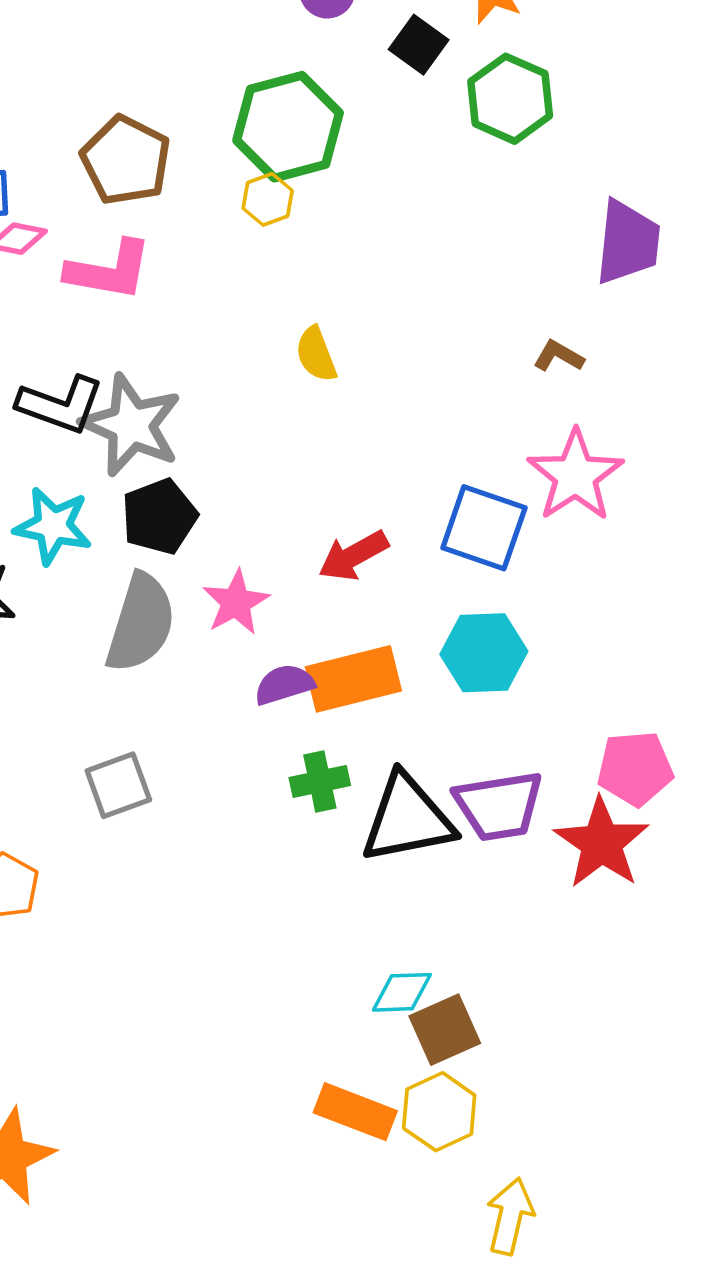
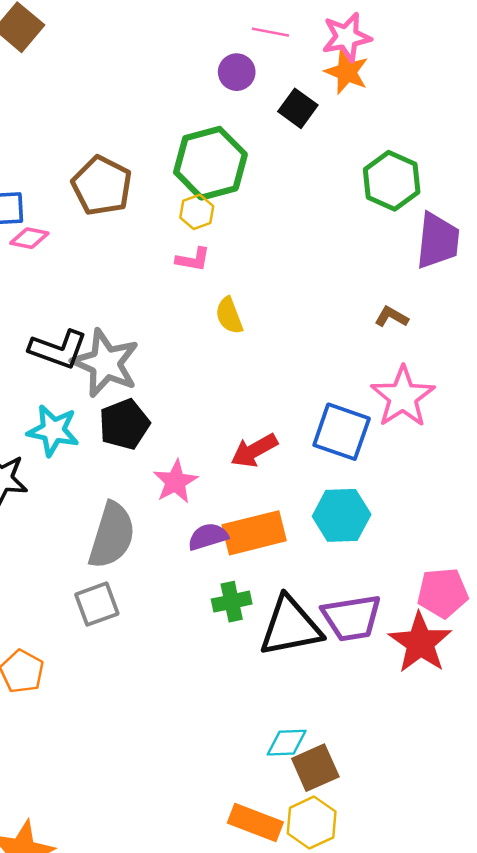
green hexagon: (510, 99) -> (392, 181), moved
pink L-shape: (109, 270) -> (193, 259), moved, size x0.6
gray semicircle: (141, 623) -> (112, 535), moved

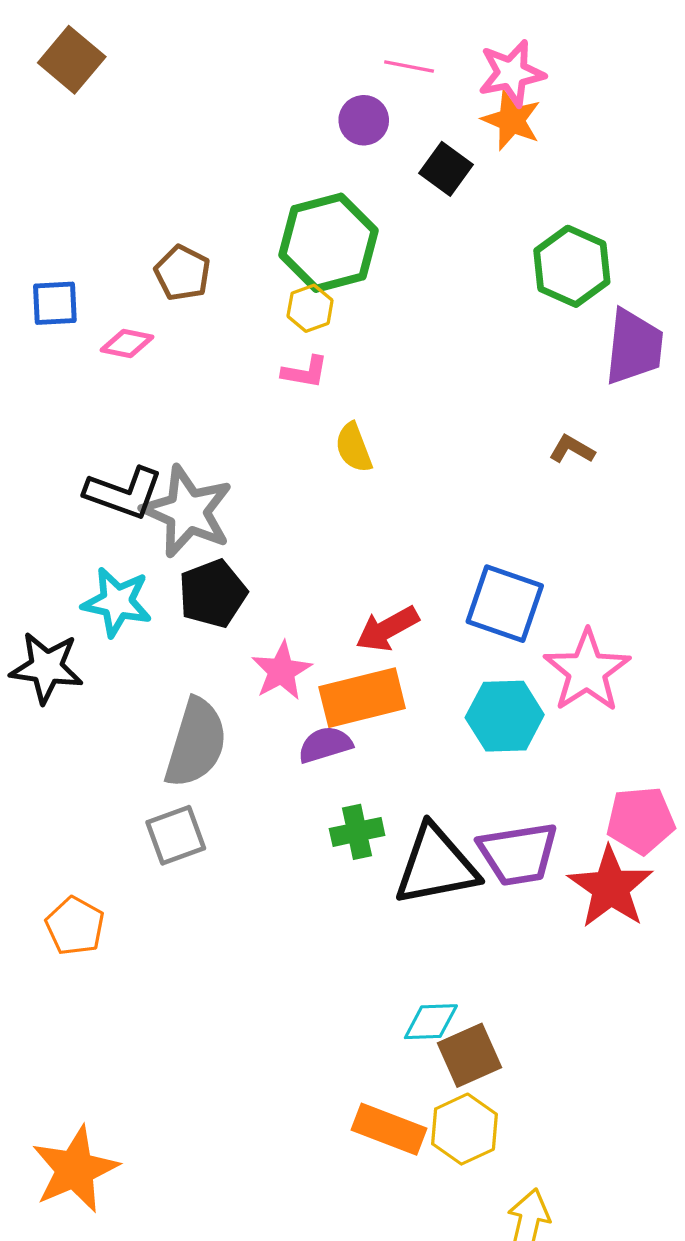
brown pentagon: (102, 186) -> (182, 273), size x0.7
pink diamond: (29, 238) -> (127, 343), moved
pink star: (403, 397) -> (587, 671), moved
orange rectangle: (254, 533) -> (362, 698), moved

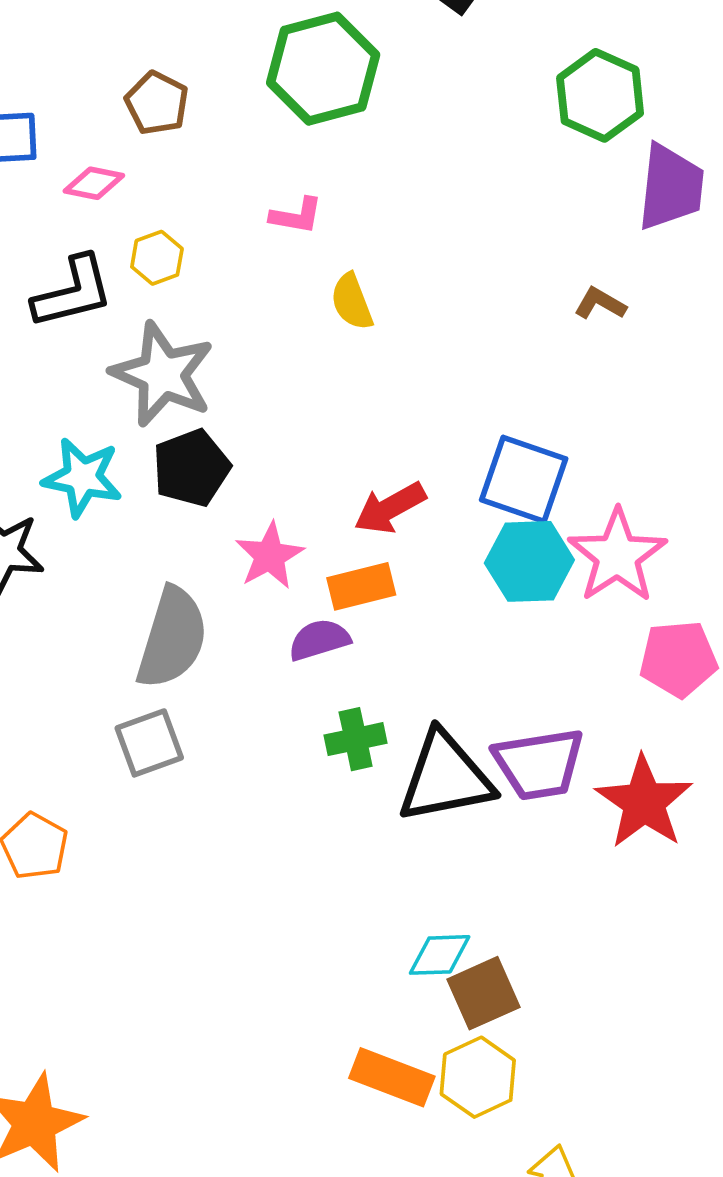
yellow hexagon: (310, 308) -> (157, 258), moved
black L-shape: (124, 493) -> (73, 292), moved, turned -34
orange rectangle: (362, 698) -> (361, 586), size x0.7
cyan hexagon: (505, 716) -> (529, 561), moved
pink pentagon: (641, 820) -> (678, 659), moved

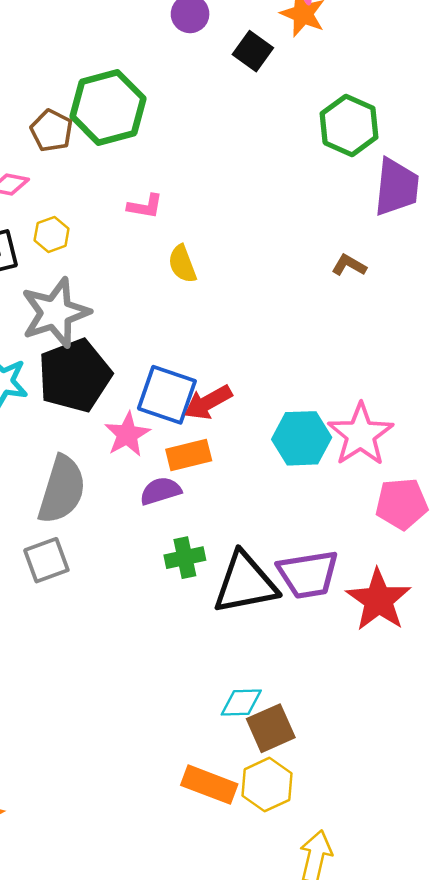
green hexagon: (323, 69) -> (108, 108), moved
gray star: (163, 374) -> (55, 313), turned 30
black pentagon: (191, 468) -> (75, 376), size x1.4
blue square: (524, 479) -> (167, 395), moved

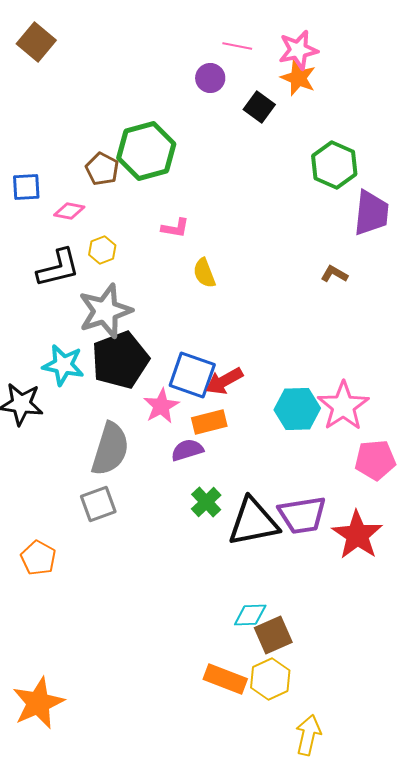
green cross: (185, 558) -> (206, 502), turned -32

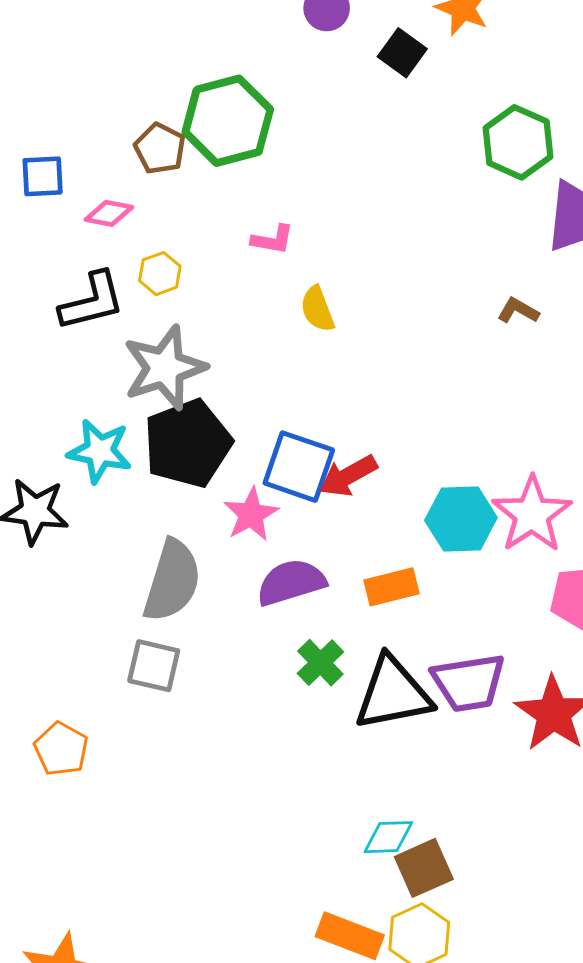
orange rectangle: (209, 422) -> (391, 587), moved
purple semicircle: (187, 450) -> (291, 582), size x1.4
gray square: (98, 504) -> (154, 666), turned 33

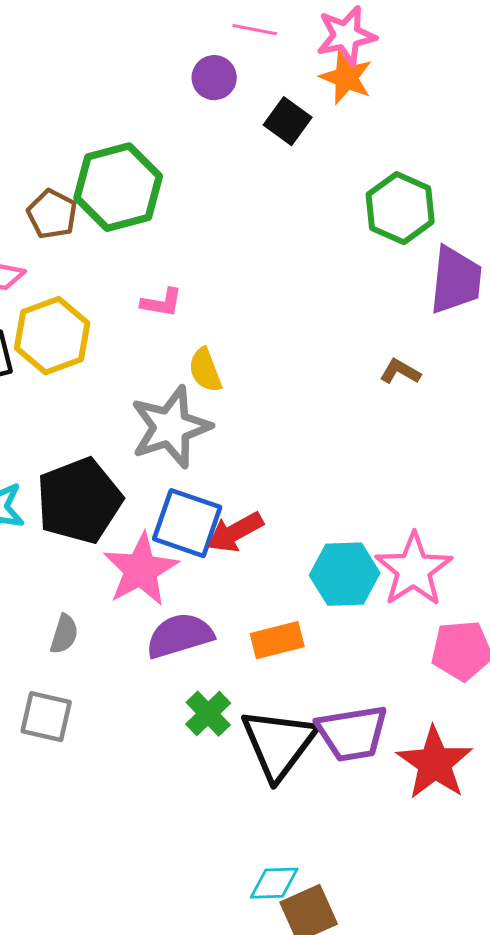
yellow hexagon: (160, 274) -> (52, 336), size x1.8
gray star: (165, 368) -> (171, 427), moved
pink star: (251, 514) -> (141, 570), size x1.4
gray semicircle: (172, 581) -> (64, 634), size x0.5
black triangle: (393, 693) -> (279, 744), turned -42

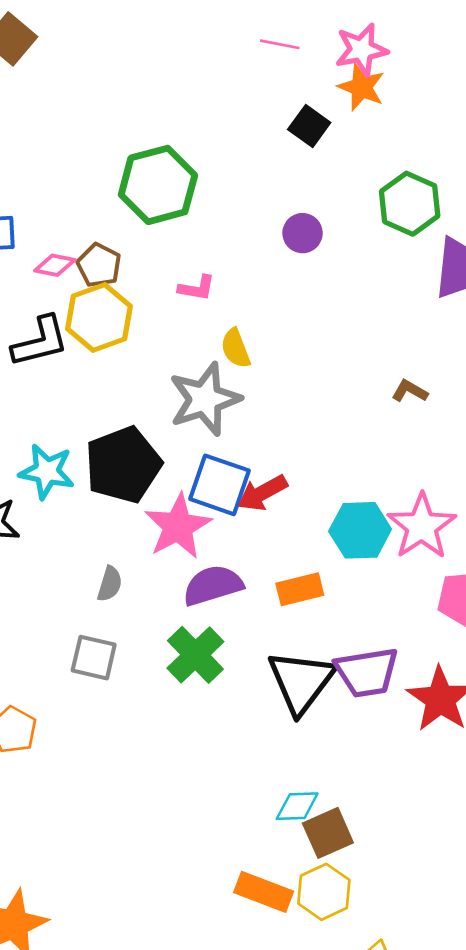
purple circle: (214, 78) -> (303, 233), moved
brown pentagon: (52, 214) -> (99, 265), moved
brown L-shape: (400, 372) -> (410, 391), moved
green cross: (208, 714) -> (195, 655), moved, size x1.4

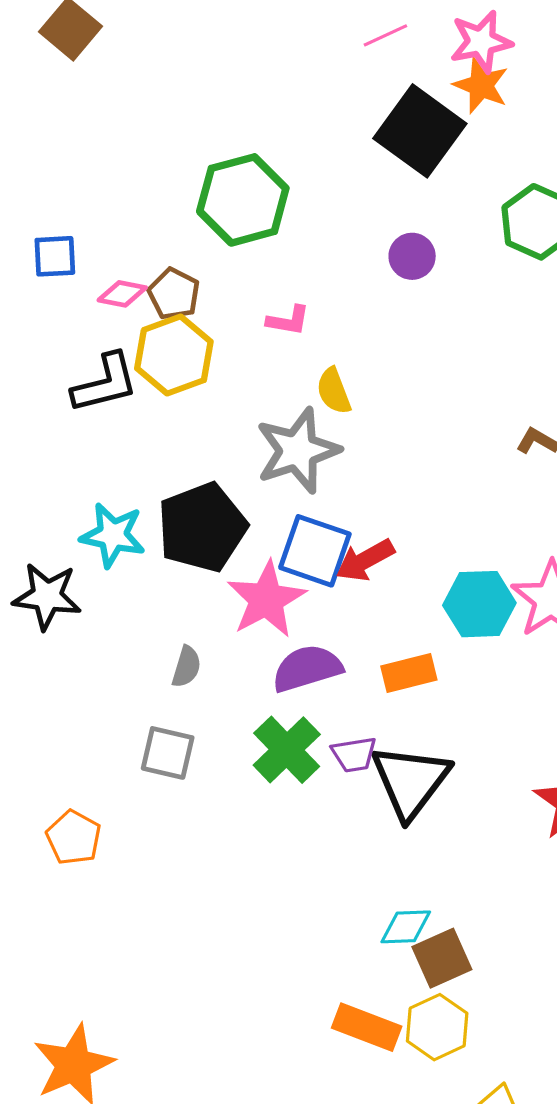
pink line: (280, 44) -> (385, 35), turned -36
black square: (309, 126) -> (420, 131), size x1.8
purple trapezoid: (367, 672) -> (354, 754), moved, size x0.6

